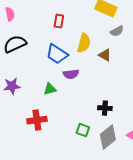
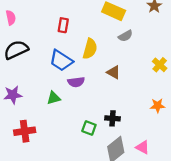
brown triangle: (105, 55) -> (114, 72), moved
red cross: (37, 120) -> (25, 131), moved
green square: (83, 130) -> (89, 128), moved

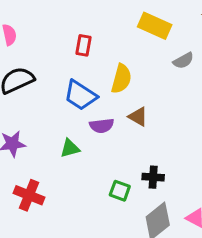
gray semicircle: (125, 36) -> (183, 61), moved
brown triangle: (114, 72) -> (138, 117), moved
red cross: (25, 131) -> (29, 195), turned 30

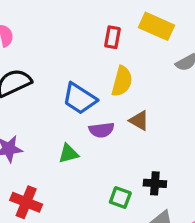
red rectangle: (83, 45) -> (112, 37), moved

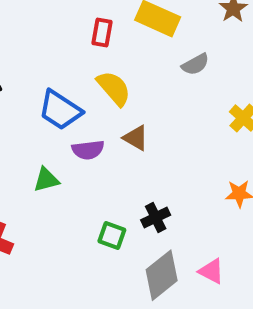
yellow semicircle: (122, 81) -> (114, 88), turned -56
black cross: (155, 183) -> (156, 217), turned -30

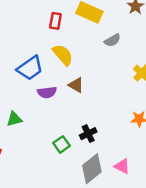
blue trapezoid: (60, 110) -> (30, 68), turned -68
green triangle: (46, 180) -> (14, 119), moved
green square: (112, 235) -> (62, 144), turned 35

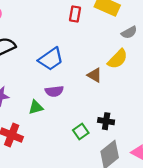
yellow semicircle: (63, 55) -> (118, 59), moved, turned 85
purple semicircle: (47, 92) -> (54, 91), moved
black cross: (88, 134) -> (106, 121), turned 35

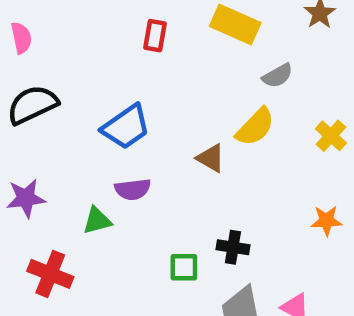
red rectangle: (75, 14) -> (155, 36), moved
green square: (81, 132) -> (184, 267), turned 35

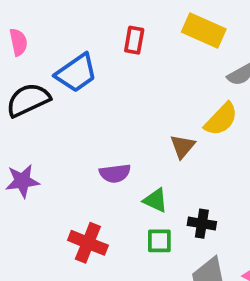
blue trapezoid: (126, 127) -> (76, 73), moved
brown triangle: (211, 158) -> (182, 146), turned 40
green triangle: (97, 220) -> (155, 200), moved, turned 40
red cross: (50, 274) -> (88, 243), moved

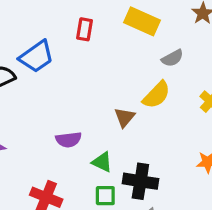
black cross: (202, 224) -> (140, 181), size x1.5

